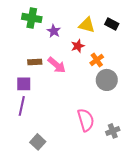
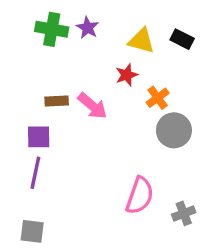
purple star: (54, 31) -> (88, 28), moved
pink semicircle: (86, 120) -> (140, 196), turned 35
gray square: (38, 142) -> (32, 231), moved, turned -35

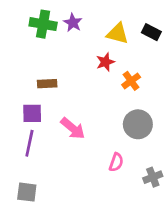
pink arrow: (92, 106) -> (73, 128), moved
gray circle: (174, 130) -> (138, 124), moved
pink semicircle: (140, 196) -> (116, 162), size x0.6

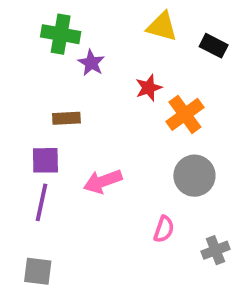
purple star: (73, 23) -> (91, 63), moved
yellow triangle: (118, 34) -> (162, 27), moved
orange cross: (131, 81) -> (185, 114), size x1.4
pink arrow: (73, 128) -> (103, 181), turned 120

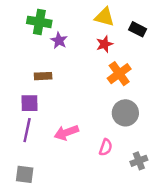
red star: (149, 88) -> (104, 44), moved
pink arrow: (103, 181) -> (66, 133), moved

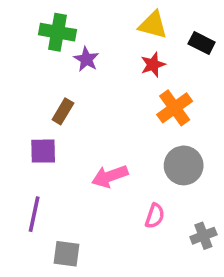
brown rectangle: (43, 76) -> (63, 111), turned -56
purple line: (27, 130) -> (34, 214), moved
pink arrow: (66, 133) -> (110, 176), moved
gray square: (25, 174) -> (67, 254), moved

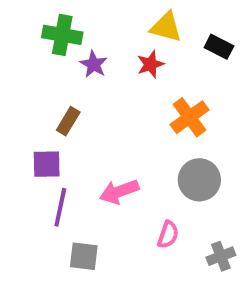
red star: (153, 65) -> (150, 64), moved
purple line: (34, 214) -> (60, 207), moved
gray square: (67, 254) -> (84, 256), moved

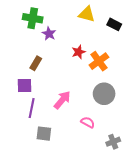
red star: (150, 64) -> (79, 52), moved
pink arrow: (119, 192) -> (62, 100), turned 150
pink semicircle: (168, 235) -> (88, 122), turned -80
gray cross: (221, 256) -> (113, 142), moved

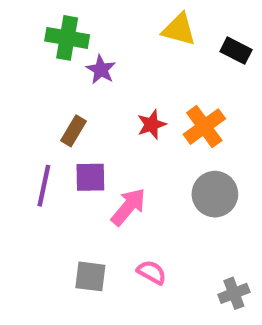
red star: (79, 52) -> (152, 124), moved
purple square: (24, 86) -> (90, 177), moved
purple line: (32, 108) -> (44, 186), moved
pink semicircle: (88, 122) -> (152, 272), moved

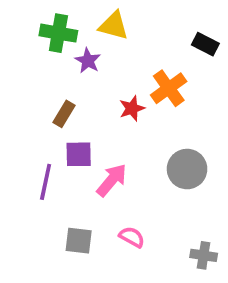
yellow triangle: (179, 29) -> (114, 26), moved
orange cross: (204, 127) -> (169, 88), moved
purple line: (44, 186) -> (46, 182), moved
gray cross: (234, 293) -> (204, 255), turned 30

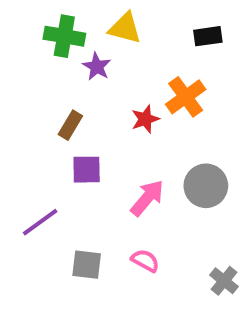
black rectangle: (205, 44) -> (208, 36), moved, turned -35
pink arrow: (112, 180) -> (147, 198), moved
purple line: (46, 182) -> (40, 222), moved, turned 42
gray cross: (204, 255) -> (224, 281), turned 30

